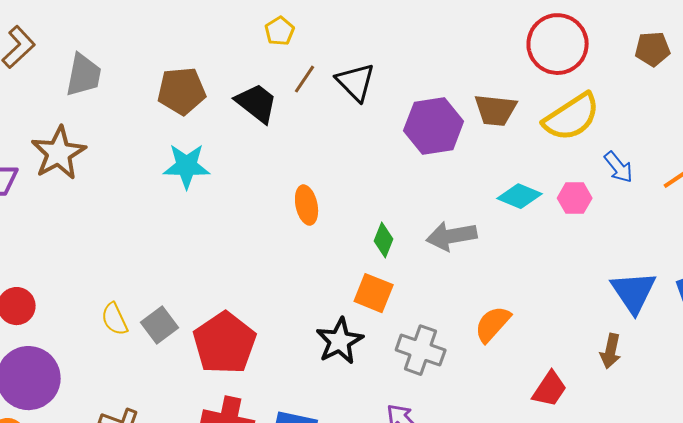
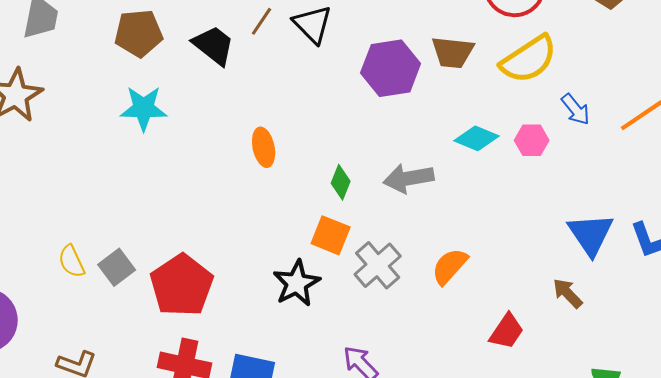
gray cross: (421, 350) -> (378, 265), moved, turned 30
brown arrow: (611, 351) -> (568, 293), turned 124

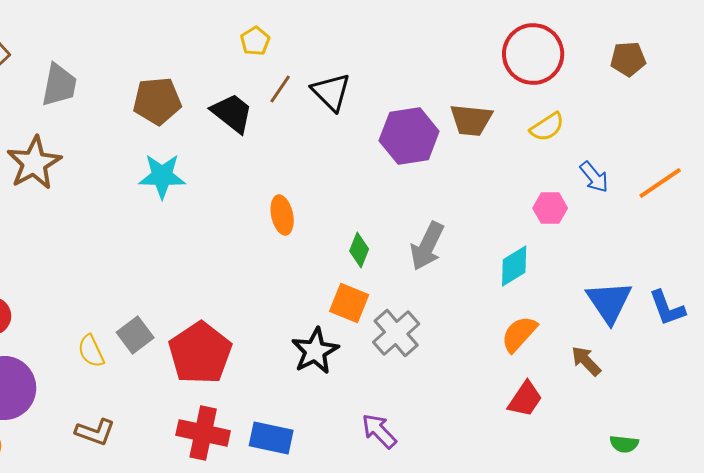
yellow semicircle: (529, 59) -> (547, 127), size x0.6
cyan diamond: (477, 138) -> (514, 266), moved, turned -54
gray arrow: (409, 178) -> (427, 246), turned -54
yellow semicircle: (72, 261) -> (91, 351), moved
orange semicircle: (450, 266) -> (519, 334), moved

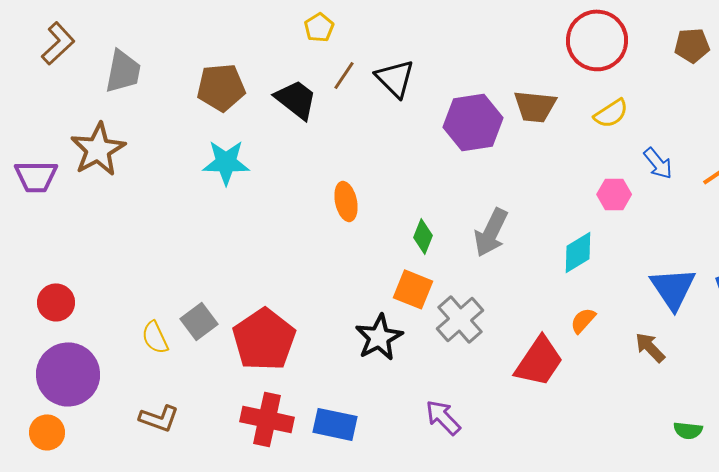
orange semicircle: (519, 334) -> (583, 320), size x0.7
red trapezoid: (525, 399) -> (539, 361), moved, size x1.4

